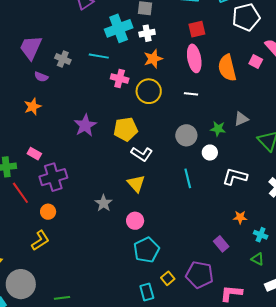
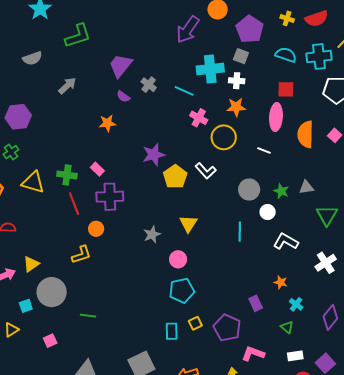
yellow pentagon: (126, 129) -> (175, 177), moved, turned 30
white L-shape: (142, 154) -> (206, 171), moved

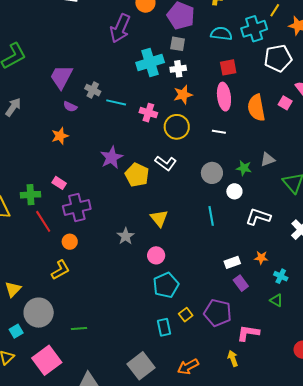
cyan line: (184, 91) -> (116, 102), moved
pink square: (50, 341) -> (47, 360), size x2.0
white rectangle: (295, 356) -> (232, 262), moved

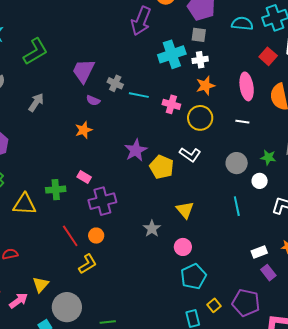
red square: (228, 67) -> (268, 56), moved, turned -36
red line: (43, 221) -> (70, 236), moved

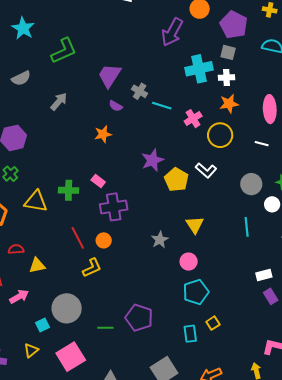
pink cross: (171, 104) -> (193, 119), turned 36
yellow triangle: (41, 284) -> (37, 266), moved, turned 30
purple pentagon: (246, 303) -> (139, 318), moved

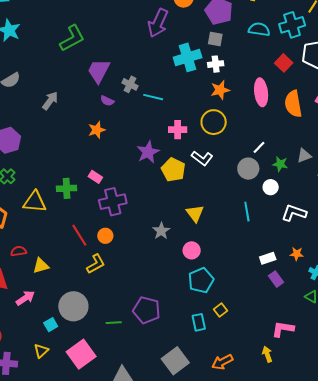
green L-shape: (64, 51) -> (72, 38), moved
pink cross: (193, 119) -> (178, 130), moved, turned 36
white line: (262, 144) -> (259, 147), moved, turned -56

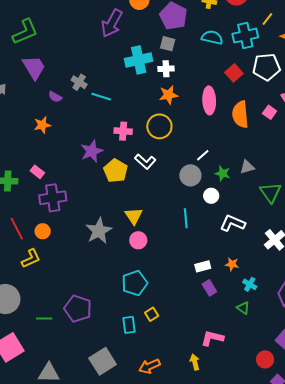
purple trapezoid: (99, 71) -> (34, 67), moved, turned 116
gray star: (161, 231) -> (99, 231), size x1.5
pink circle: (192, 250) -> (138, 240), moved

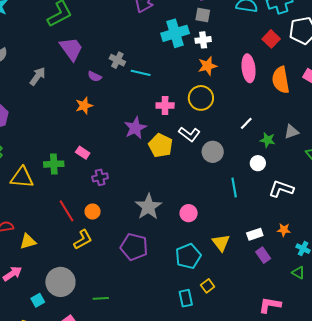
gray circle: (190, 175) -> (213, 152), moved
purple cross: (53, 198) -> (100, 177), size x0.6
yellow triangle: (134, 216) -> (221, 243), moved
purple pentagon: (78, 309) -> (134, 247), moved

